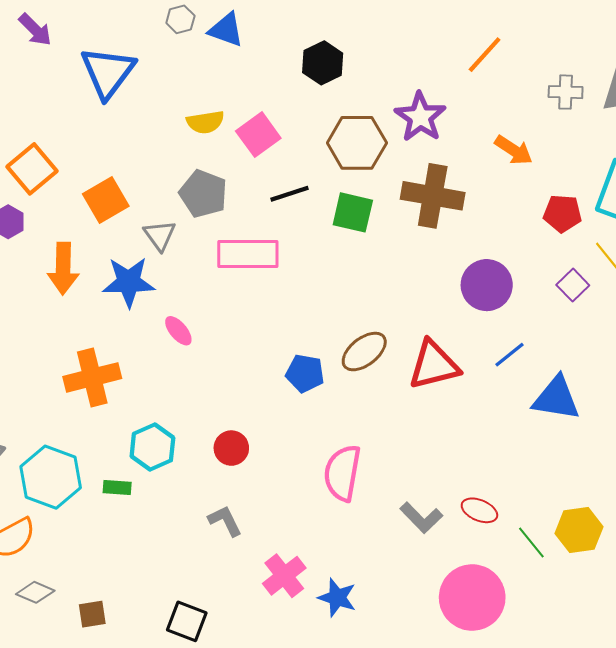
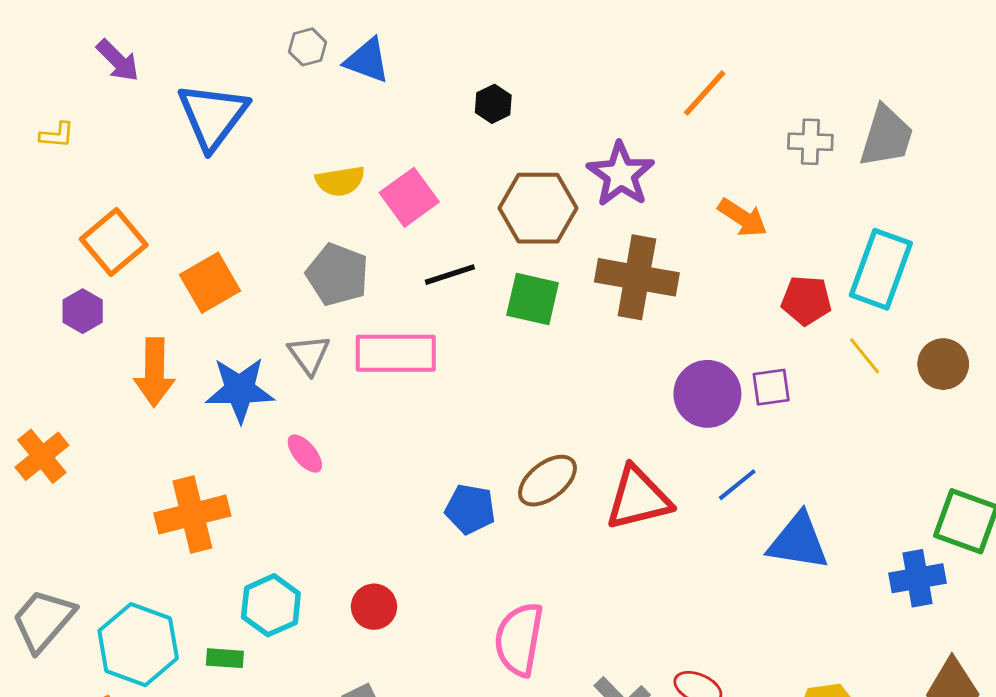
black hexagon: (323, 63) -> (493, 104), size x0.7
gray triangle: (160, 235) -> (309, 355), moved
purple square: (573, 285) -> (771, 387), moved, turned 36

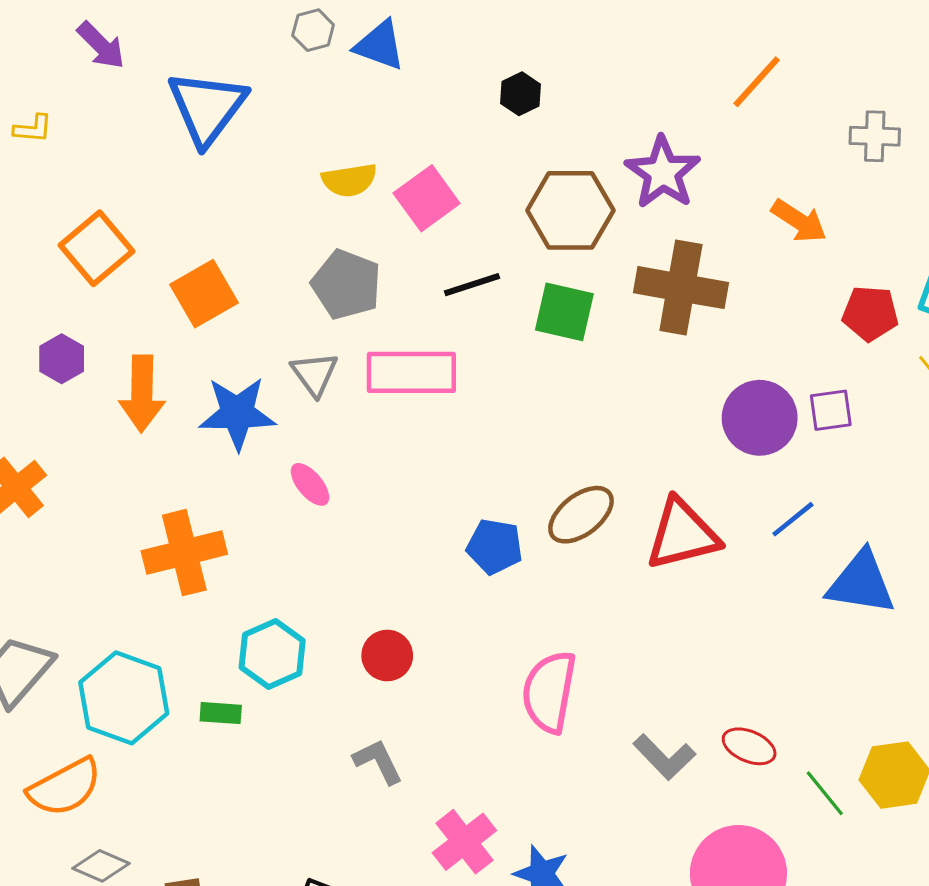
purple hexagon: (83, 311) -> (62, 359), moved

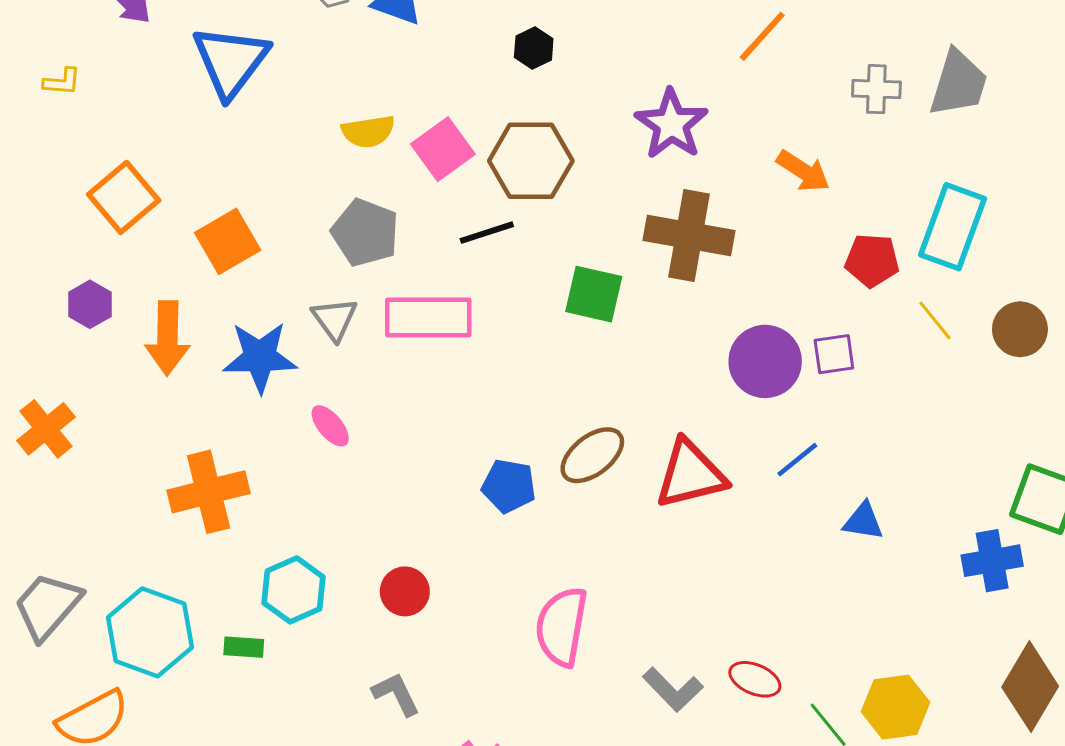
brown hexagon: (570, 210) -> (531, 161), moved
green square: (564, 312) -> (594, 294), moved
blue triangle: (861, 583) -> (863, 521), size x0.6

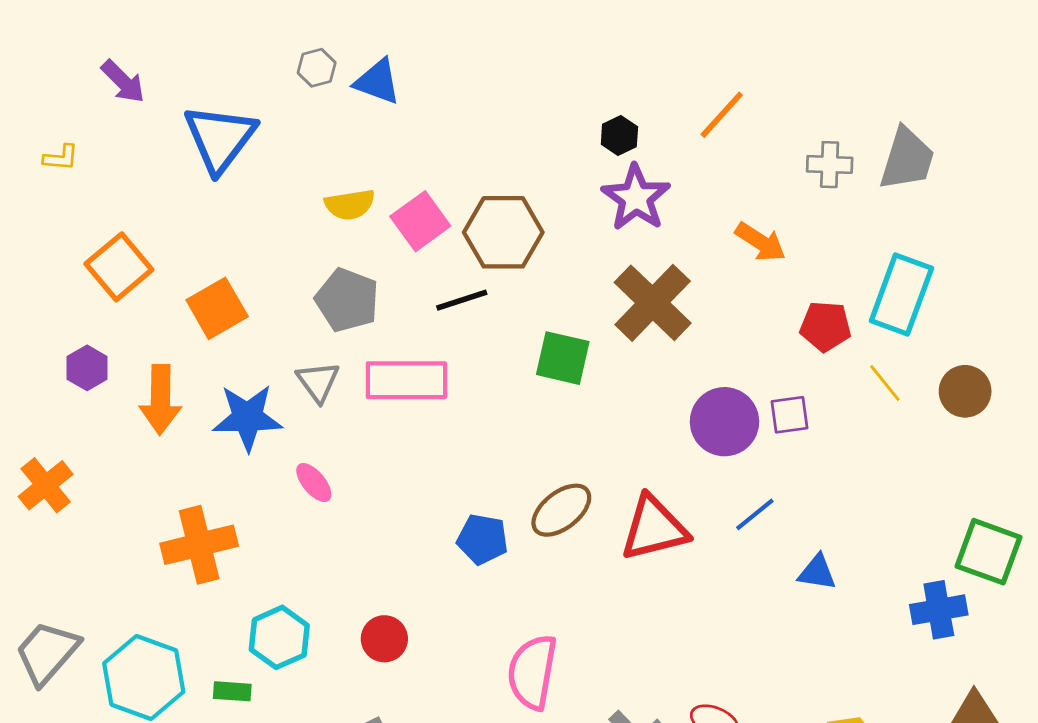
black hexagon: (534, 48) -> (619, 136), moved
brown cross: (689, 236) -> (653, 303), turned 34

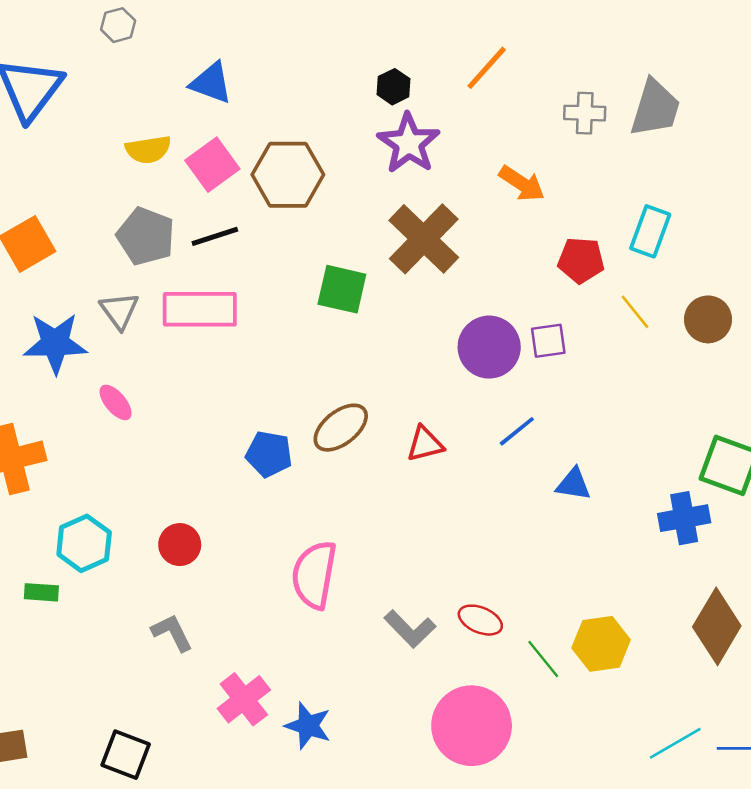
blue triangle: (377, 82) -> (211, 83), moved
cyan rectangle: (901, 294) -> (650, 231), size x0.7
black line: (462, 300) -> (215, 236), moved
red triangle: (654, 528) -> (425, 444), size x0.6

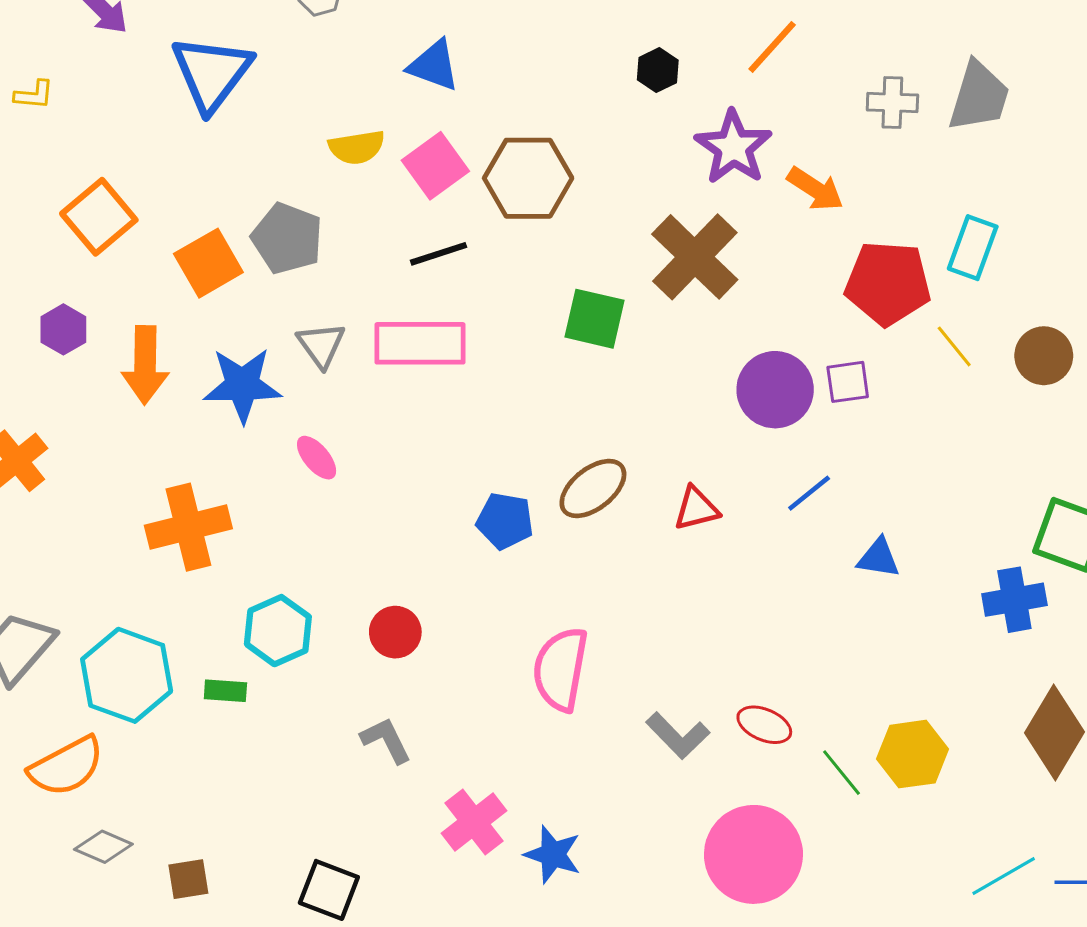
purple star: (409, 143) -> (733, 147), moved
gray pentagon: (146, 236) -> (287, 238), moved
red pentagon: (581, 260) -> (888, 283), size x1.5

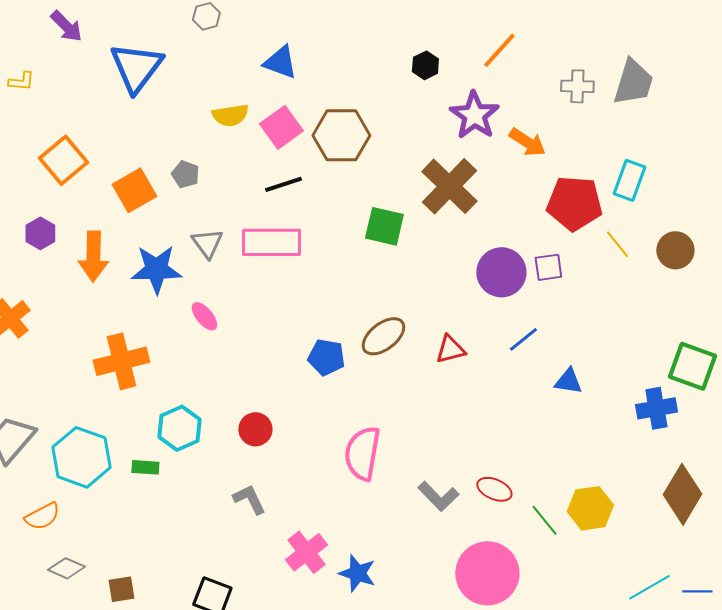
gray pentagon: (287, 238) -> (185, 174), size x0.6
orange semicircle: (66, 766) -> (42, 516), size x0.7

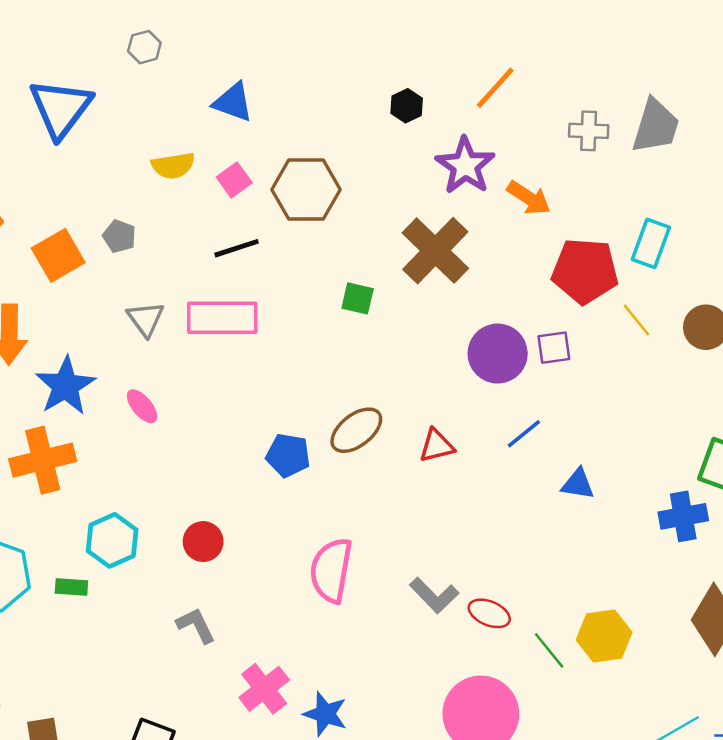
pink square: (281, 127) -> (234, 180), size x0.7
green square: (384, 226) -> (358, 298), size x0.7
blue star: (156, 269) -> (65, 386), moved, turned -30
gray L-shape: (438, 496) -> (434, 595), moved

